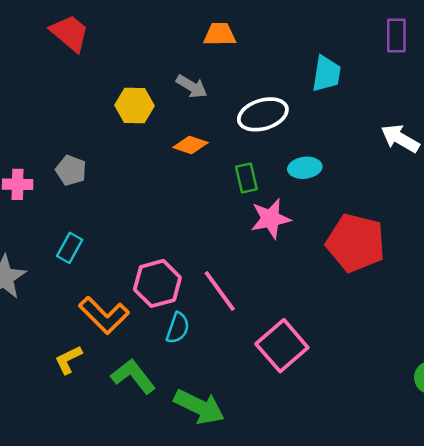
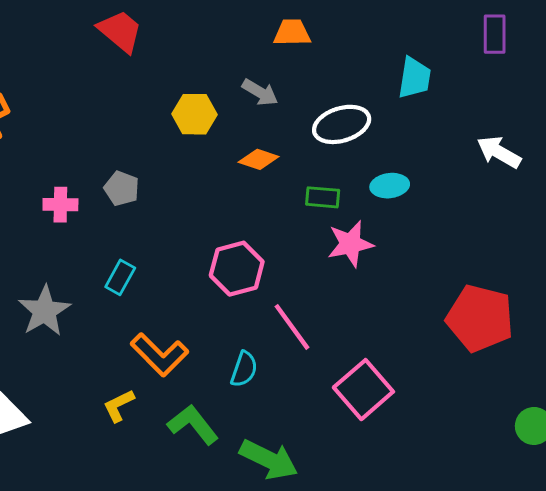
green rectangle: (246, 178) -> (323, 197), turned -72
red pentagon: (356, 243) -> (480, 318), moved
pink hexagon: (157, 283) -> (237, 269), moved

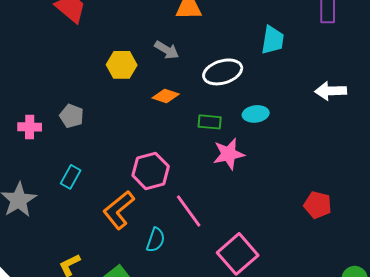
white arrow: (499, 152) -> (331, 91), turned -32
red pentagon: (480, 318) -> (318, 205), size x0.6
orange L-shape: (160, 355) -> (119, 210), moved, turned 96

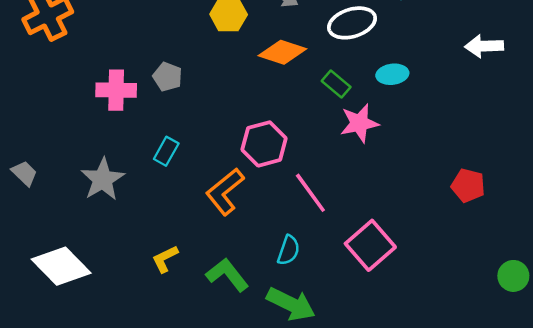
orange diamond: (166, 96) -> (282, 52), size x1.4
green rectangle: (210, 122) -> (336, 84), turned 35
pink cross: (30, 127) -> (116, 90), size x1.4
cyan semicircle: (156, 240) -> (288, 250), moved

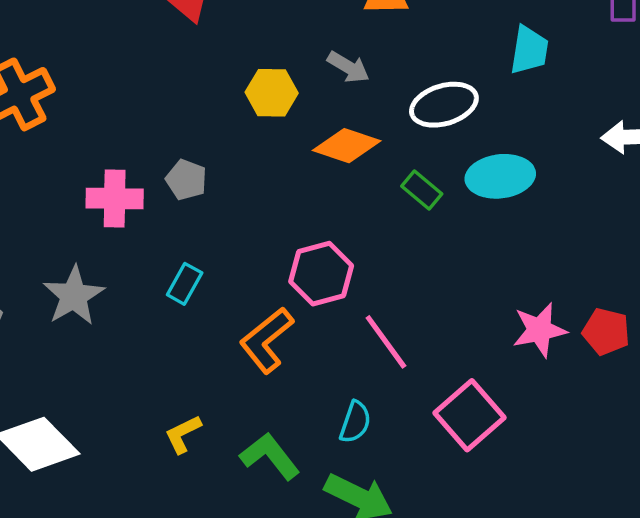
cyan ellipse: (392, 74) -> (500, 176), size x1.5
pink star: (359, 123) -> (540, 330), moved
gray star: (103, 179) -> (74, 296), moved

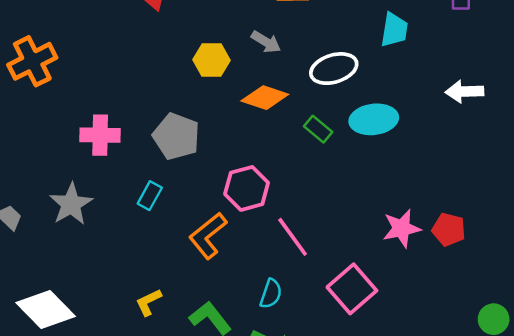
gray pentagon: (186, 180) -> (176, 136), moved, size x1.6

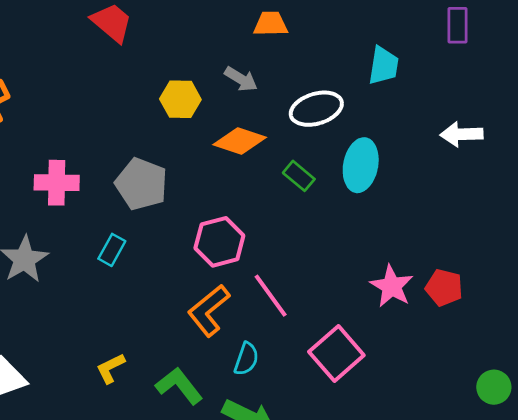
cyan ellipse: (374, 119) -> (361, 165), turned -72
pink star: (402, 228) -> (392, 286), turned -30
orange L-shape: (208, 236) -> (209, 310), moved

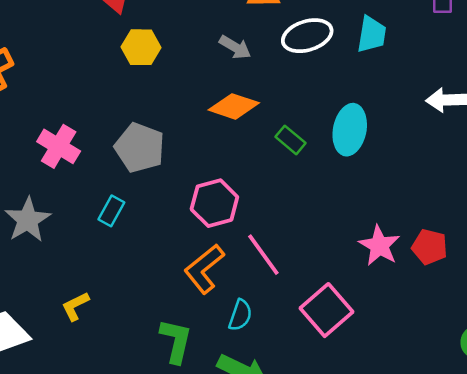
yellow hexagon: (180, 99) -> (141, 47), moved
white ellipse: (316, 109) -> (307, 36), moved
pink cross: (57, 183) -> (59, 146), turned 30
yellow L-shape: (110, 368) -> (75, 306), moved
green L-shape: (179, 386) -> (176, 341), turned 51

